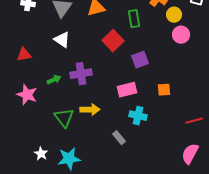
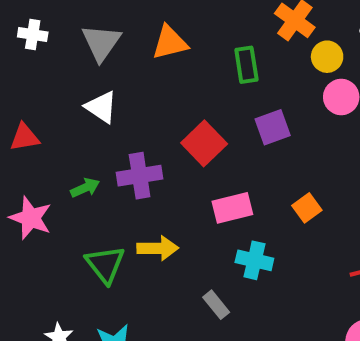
red square: (113, 41) -> (204, 143), moved
purple square: (140, 60) -> (273, 127), moved
orange square: (164, 90) -> (307, 208), turned -32

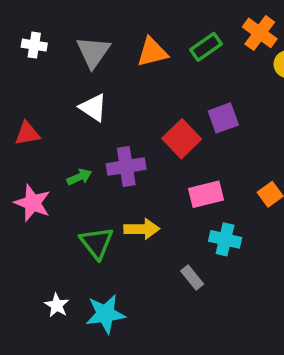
green rectangle: (246, 65) -> (206, 47), moved, turned 64
purple square: (273, 127) -> (223, 118), moved

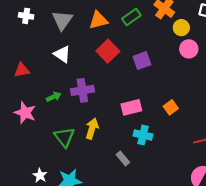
red square: (182, 139) -> (108, 51), moved
yellow arrow: (142, 229) -> (92, 129), turned -72

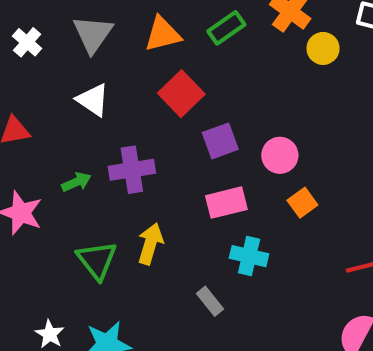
white cross: (26, 16) -> (27, 42), moved, turned 32
pink circle: (189, 49) -> (280, 155), moved
purple square: (142, 61) -> (220, 141), moved

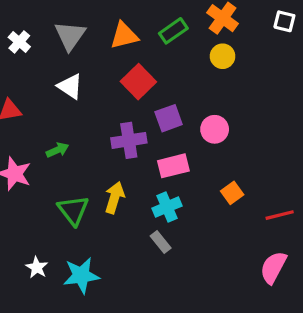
yellow circle: (323, 48) -> (223, 56), moved
purple cross: (132, 170) -> (129, 140), moved
orange square: (302, 203) -> (232, 193), moved
cyan cross: (249, 256) -> (167, 207), moved, turned -36

